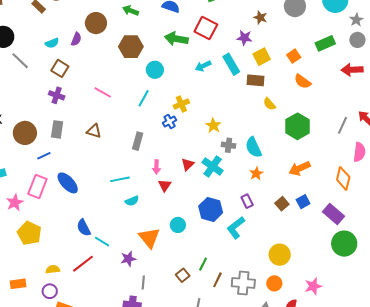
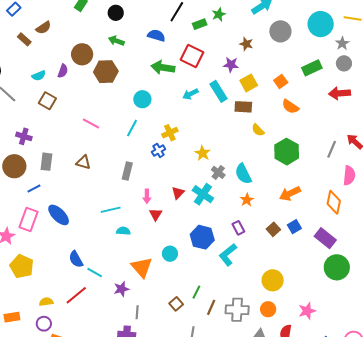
brown hexagon: (131, 47) -> (106, 72), moved
purple cross: (57, 95) -> (24, 136), moved
gray cross: (229, 145) -> (218, 172), turned 32
cyan semicircle: (132, 201) -> (123, 231), turned -152

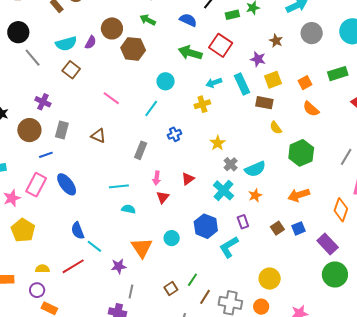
cyan semicircle: (39, 76) -> (66, 44), size x1.5
yellow cross: (170, 133) -> (202, 104), moved
cyan semicircle: (243, 174) -> (255, 169), turned -95
cyan cross: (203, 194) -> (223, 190), moved

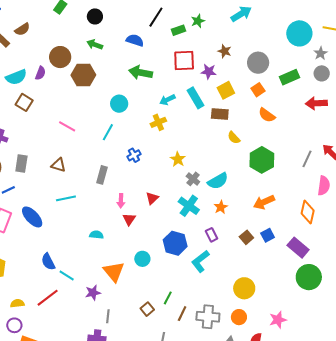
gray circle: (312, 33) -> (258, 63), moved
red square: (221, 45) -> (184, 60), moved, turned -30
cyan line: (119, 186) -> (66, 198), moved

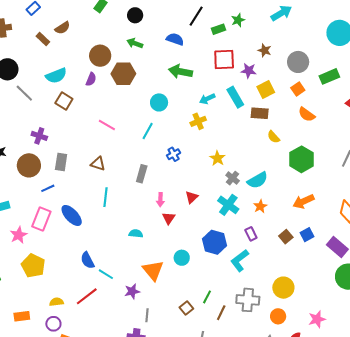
purple semicircle: (40, 73) -> (91, 79), moved
cyan line: (66, 198) -> (105, 197), turned -72
gray cross: (208, 317) -> (248, 300), moved

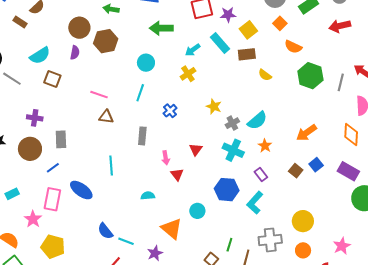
green hexagon: (301, 159) -> (310, 76), moved
brown triangle: (98, 164) -> (106, 117), moved
gray cross: (233, 178) -> (232, 123), turned 32

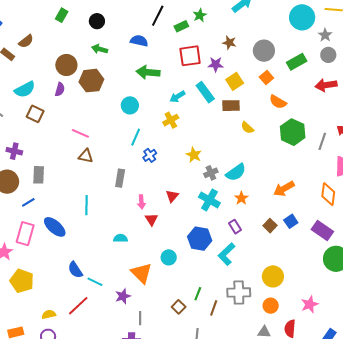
cyan line: (140, 93) -> (136, 137), moved

